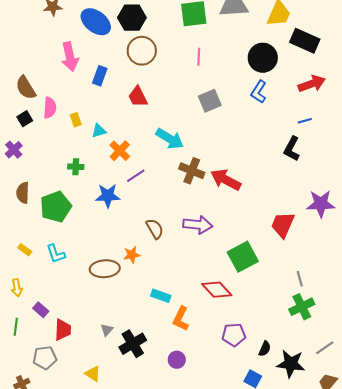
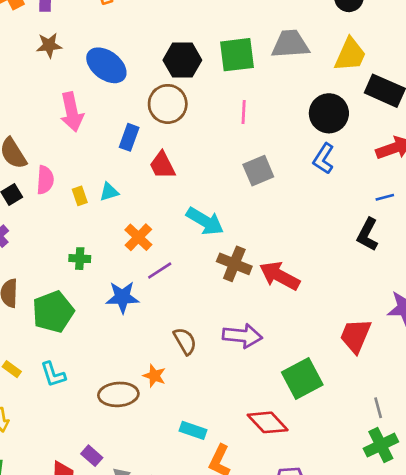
black hexagon: (132, 18) -> (182, 60), moved
blue rectangle: (100, 76) -> (129, 137), moved
cyan triangle: (99, 131) -> (109, 192), moved
orange star: (132, 255) -> (154, 376), turned 30
purple rectangle: (41, 310) -> (92, 456), moved

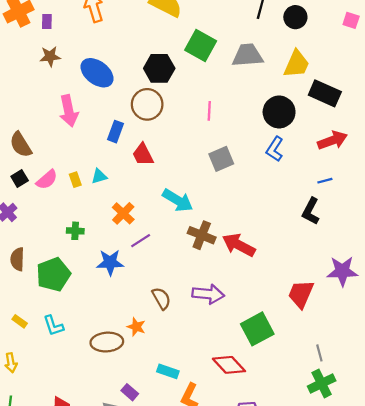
green square: (237, 55) -> (201, 45), moved, turned 36
pink semicircle: (45, 180) -> (47, 180), moved, turned 45
purple rectangle: (92, 456) -> (130, 392), moved

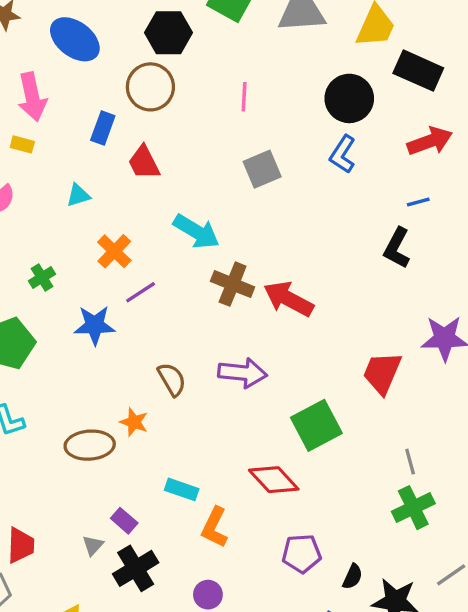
yellow rectangle: (75, 180) -> (22, 144), moved, turned -56
green cross: (75, 231) -> (42, 278), turned -35

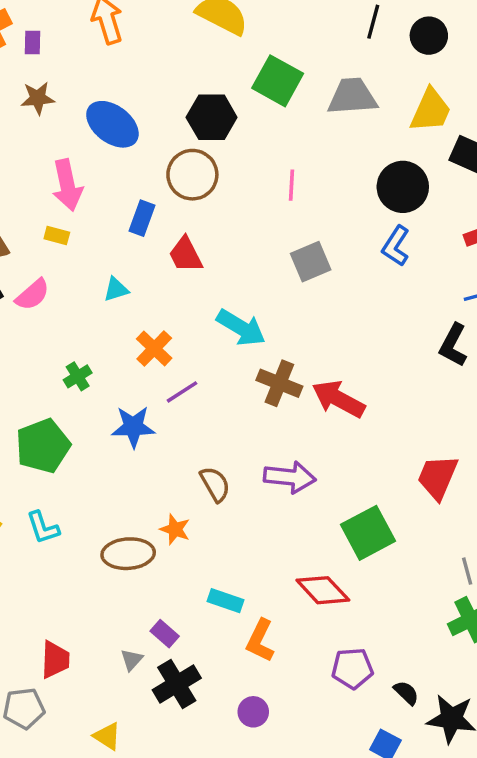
black semicircle: (353, 577) -> (406, 693), turned -70

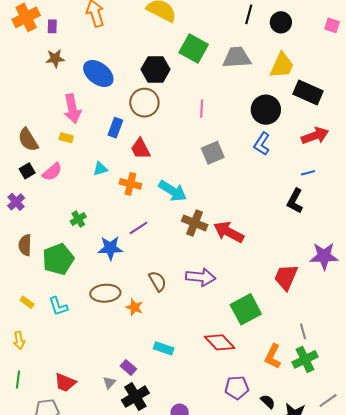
orange cross: (154, 349) -> (130, 184), moved, turned -30
brown ellipse: (128, 554) -> (105, 293), moved
orange L-shape: (260, 641) -> (273, 356), moved
red trapezoid: (55, 660) -> (65, 382), turned 110

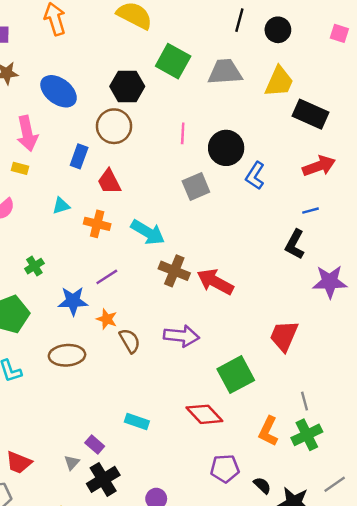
black circle: (266, 110) -> (226, 148), moved
purple star: (324, 256) -> (330, 282), moved
orange star: (134, 307) -> (107, 319), moved

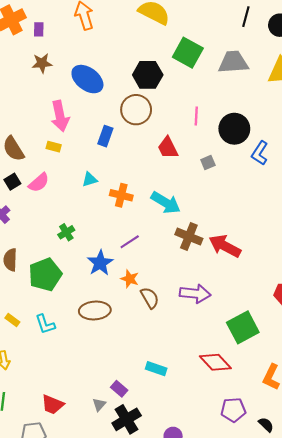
red trapezoid: (109, 182) -> (168, 148), moved
gray square: (196, 186) -> (208, 163), size x0.6
blue star: (73, 301) -> (100, 263), turned -30

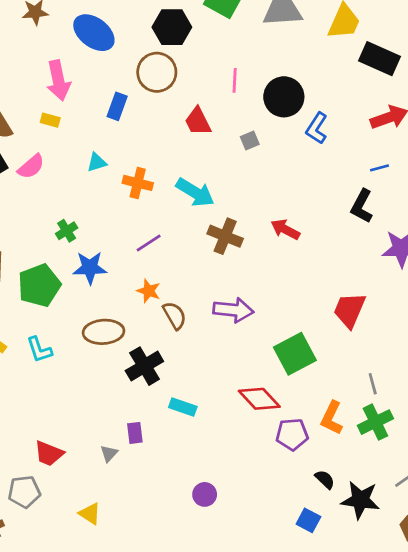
red arrow: (225, 246) -> (285, 229), moved, size x0.7
blue star: (100, 263) -> (90, 268), moved, turned 30
purple rectangle: (119, 389) -> (135, 433), turned 42
purple pentagon: (233, 410) -> (292, 434), moved
black cross: (127, 419) -> (144, 366), moved

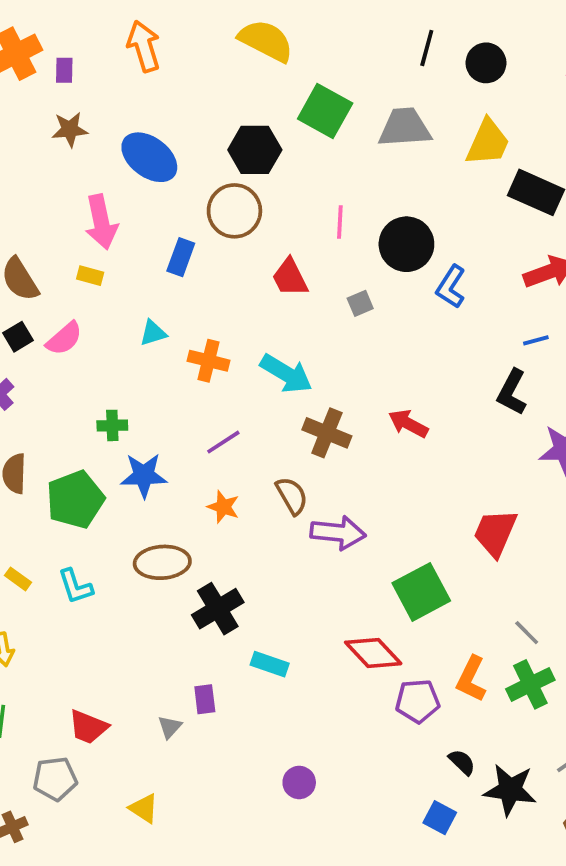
green cross: (67, 231) -> (112, 425), turned 30
brown semicircle: (175, 315) -> (292, 496), moved
gray line: (373, 384) -> (527, 633), turned -30

